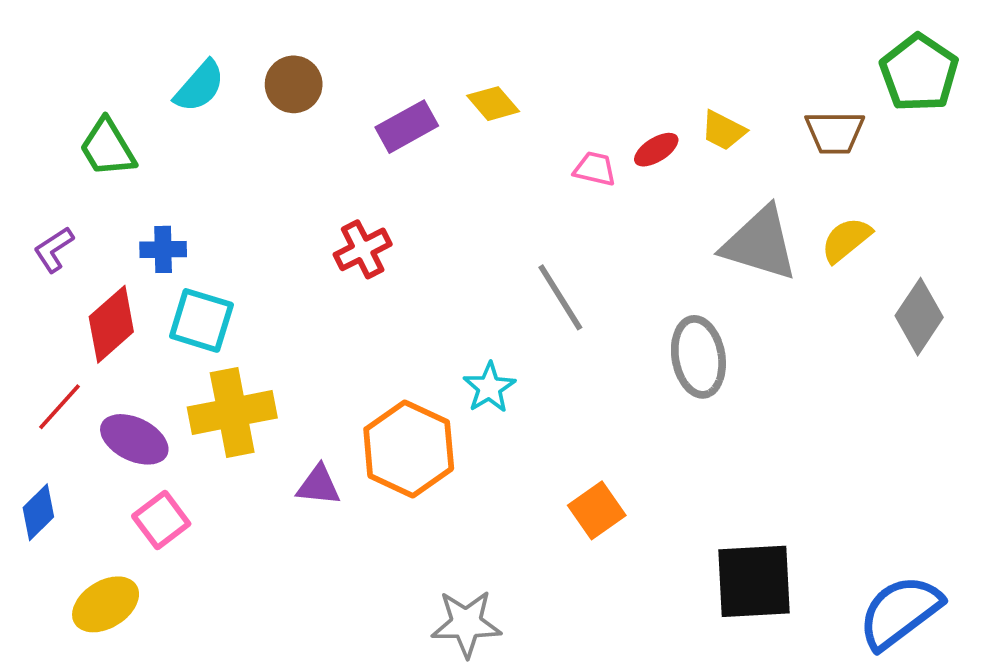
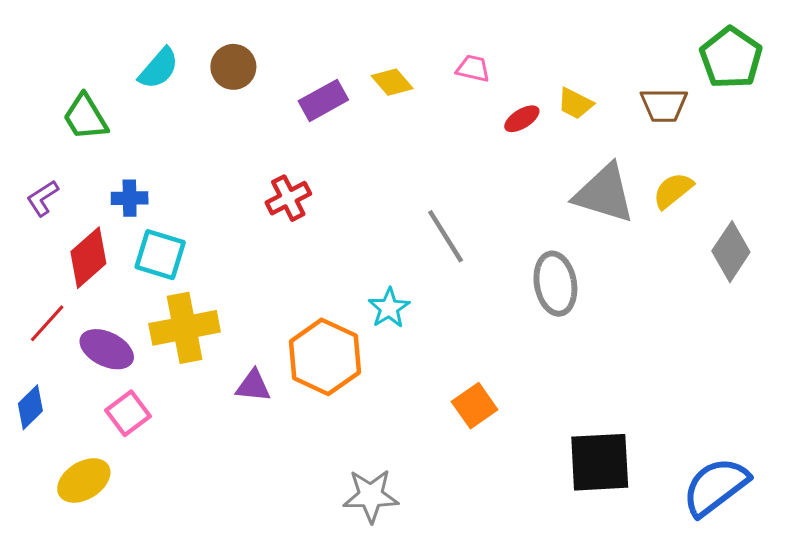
pink trapezoid: (595, 169) -> (473, 68), moved

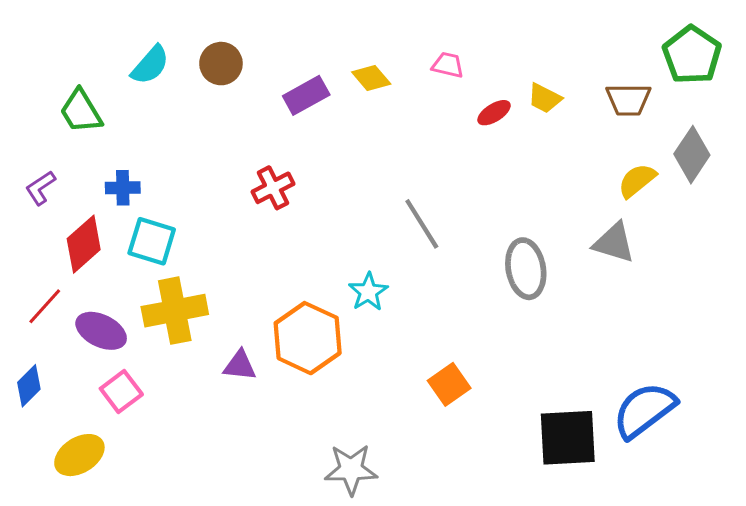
gray triangle: (604, 194) -> (614, 243), moved, size x0.7
gray diamond: (731, 252) -> (692, 155), moved
blue semicircle: (716, 487) -> (644, 410), moved

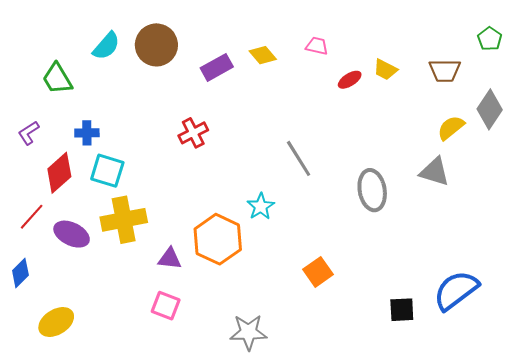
green pentagon: (692, 55) -> (490, 39), size x0.6
brown circle: (221, 64) -> (156, 45), size x1.4
pink square: (121, 391) -> (166, 306), moved, turned -32
black square: (568, 438) -> (402, 310), size x0.6

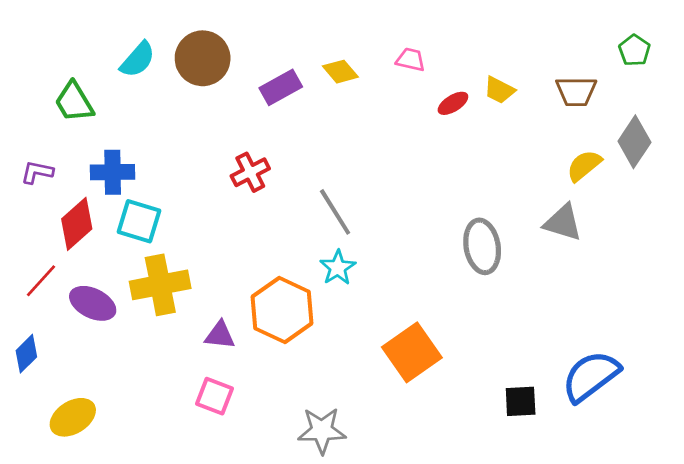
purple L-shape: (29, 133) -> (37, 172), turned 45
blue cross: (87, 133) -> (113, 172), size x1.4
gray line: (299, 158) -> (335, 212), moved
orange square: (318, 272) -> (412, 352), size x1.5

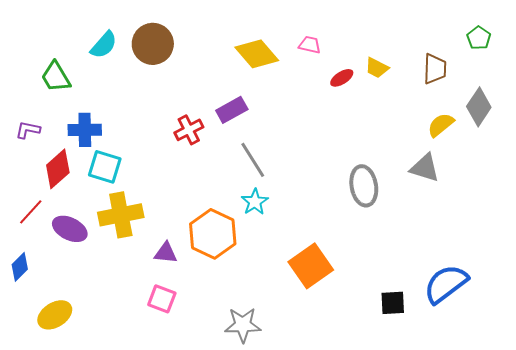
yellow diamond: (340, 72) -> (257, 54), size x1.6
purple rectangle: (281, 87) -> (232, 110), moved
brown trapezoid: (576, 91) -> (435, 69), turned -88

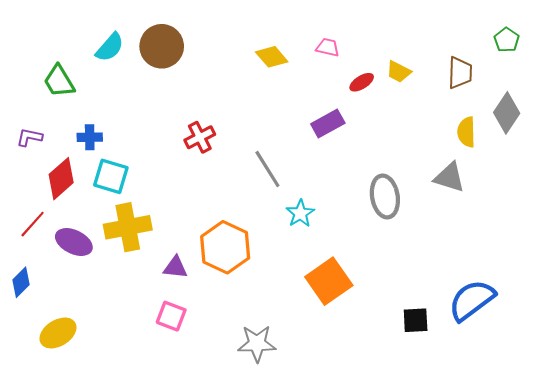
yellow diamond: (257, 54) -> (272, 57), size x0.7
purple rectangle: (232, 110) -> (328, 123), moved
yellow semicircle: (441, 125) -> (466, 132), turned -52
blue cross: (85, 130) -> (90, 137), size x0.7
cyan star: (255, 202) -> (300, 213), moved

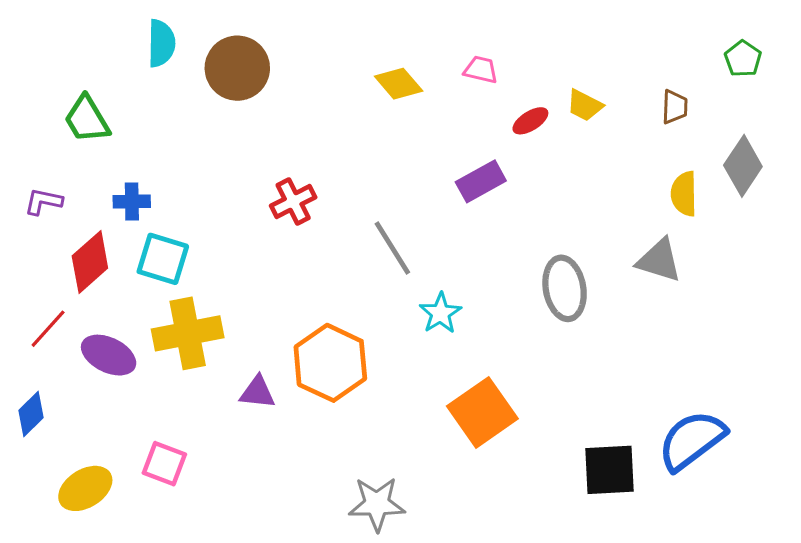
cyan semicircle: (110, 47) -> (161, 43), moved, turned -40
brown trapezoid: (460, 73) -> (675, 107), size x0.7
pink square: (171, 316) -> (164, 464), moved
black square: (416, 320) -> (610, 470), size x1.4

